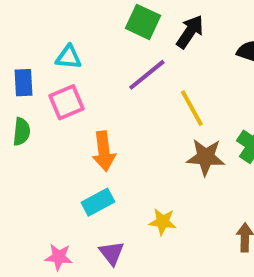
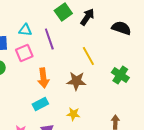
green square: (143, 22) -> (63, 12), turned 30
purple line: (147, 75) -> (49, 39), moved, turned -70
brown star: (206, 157) -> (76, 81), moved

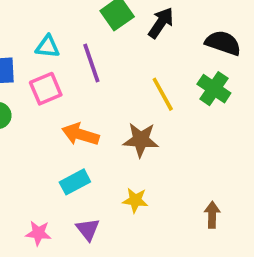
green cross: (120, 75) -> (214, 89), moved
orange arrow: (43, 78) -> (80, 134), turned 114

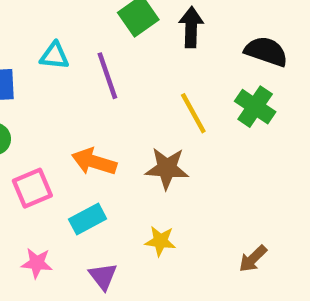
black arrow: (161, 23) -> (191, 27), turned -32
pink square: (46, 89) -> (32, 188), moved
brown arrow: (212, 215) -> (253, 259), turned -135
pink star: (38, 233) -> (37, 263), moved

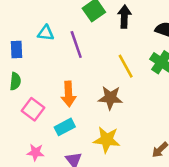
orange arrow: (94, 162) -> (69, 94), turned -110
pink square: (32, 188) -> (33, 109), turned -30
yellow star: (160, 241) -> (107, 140), size x1.5

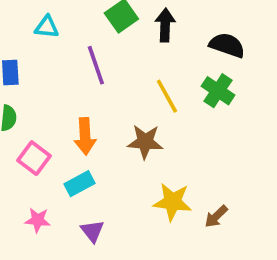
cyan triangle: (46, 33) -> (47, 27), moved
yellow star: (107, 140) -> (172, 202), moved

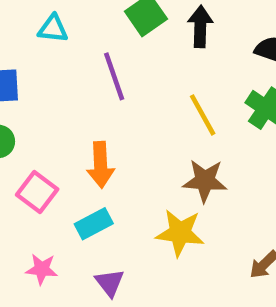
brown star: (145, 142) -> (205, 181), moved
yellow star: (172, 202) -> (180, 233), moved

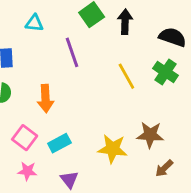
orange arrow: (101, 165) -> (45, 98), moved
brown star: (205, 181) -> (150, 135), moved
pink square: (37, 192) -> (25, 138), moved

